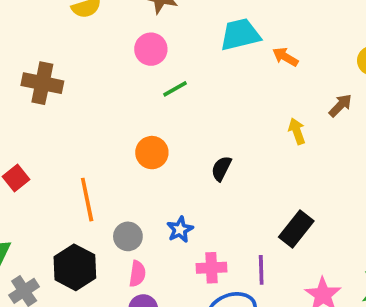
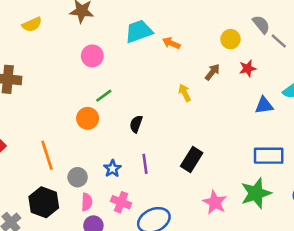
pink circle: (151, 49) -> (92, 56), moved
green line: (175, 89) -> (104, 96), moved
pink cross: (211, 268) -> (121, 202), moved, turned 30
purple line: (261, 270) -> (145, 164), moved

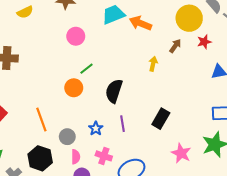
yellow circle: (230, 39) -> (189, 18), size x1.6
orange arrow: (171, 43) -> (140, 23), size x1.5
yellow arrow: (185, 93) -> (153, 64), turned 40
black semicircle: (136, 124) -> (114, 91), size x1.6

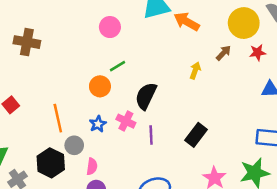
blue star: (96, 128) -> (98, 124), moved
gray circle: (67, 137) -> (74, 145), moved
pink cross: (104, 156) -> (126, 121), moved

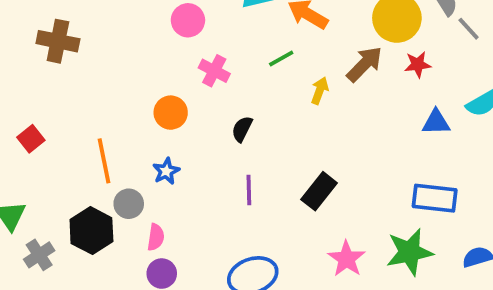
brown arrow: (224, 53) -> (365, 64), size x1.5
green line: (117, 66) -> (281, 59), moved
black semicircle: (146, 96) -> (242, 129), size x0.6
pink cross: (126, 121) -> (214, 71), moved

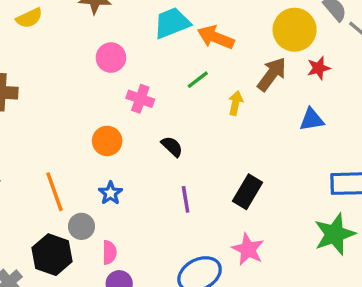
blue triangle: (436, 122) -> (312, 120), moved
black semicircle: (242, 129) -> (172, 147), turned 115
pink star: (347, 259) -> (248, 249), moved

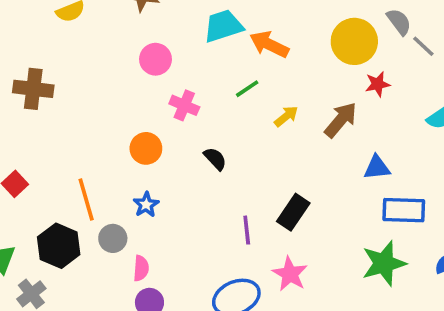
brown arrow: (272, 74) -> (341, 120), moved
yellow arrow: (236, 103) -> (286, 116), turned 35
blue triangle: (312, 120) -> (377, 168), moved
purple line: (186, 199) -> (247, 230), moved
black hexagon: (52, 255) -> (59, 246), moved

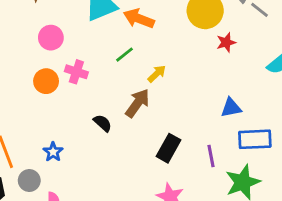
brown arrow: (341, 120) -> (137, 103), moved
orange circle: (146, 148) -> (46, 81), moved
black semicircle: (215, 159) -> (103, 123), moved
purple line: (247, 230) -> (211, 156), moved

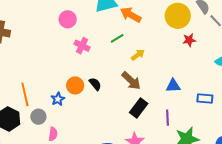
orange circle: (46, 81) -> (75, 85), moved
brown arrow: (137, 103) -> (131, 81), moved, turned 90
blue triangle: (231, 108) -> (173, 86), moved
blue rectangle: (255, 139) -> (205, 98), moved, size x0.7

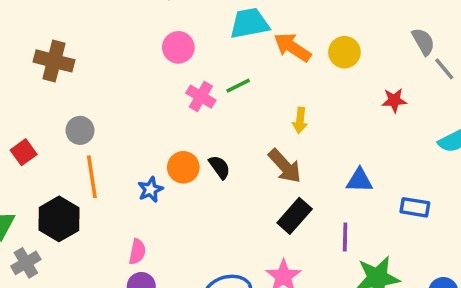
yellow circle: (178, 16) -> (344, 52), moved, size x0.7
green line: (117, 38) -> (238, 86), moved
yellow arrow: (138, 55) -> (300, 120), turned 128
gray circle: (38, 117) -> (80, 130), moved

